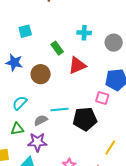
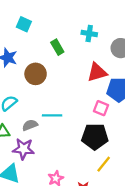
cyan square: (25, 31) -> (24, 24), turned 32
red triangle: (77, 65) -> (97, 72), moved
black pentagon: (85, 119) -> (95, 137), moved

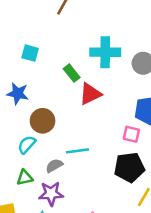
cyan cross: (89, 33) -> (105, 52), size x1.6
red triangle: (97, 72) -> (90, 94), moved
brown circle: (36, 74) -> (43, 121), moved

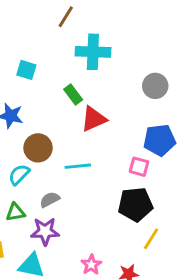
cyan cross: (105, 52) -> (93, 52), moved
cyan line: (77, 151) -> (78, 166), moved

